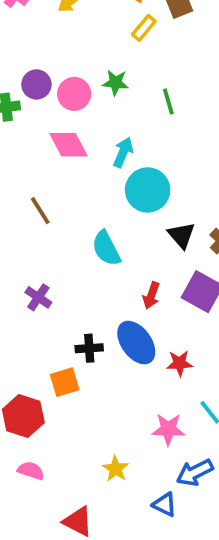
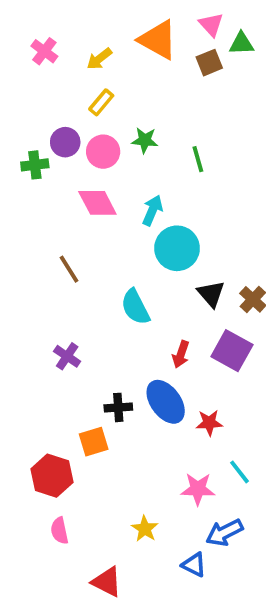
yellow rectangle: (144, 28) -> (101, 102), moved
pink semicircle: (31, 471) -> (60, 531), turned -120

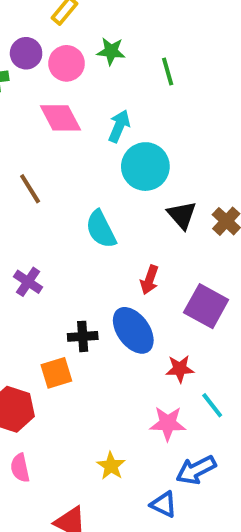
purple square: (232, 351) -> (206, 306), moved
red star: (209, 423) -> (180, 369), moved

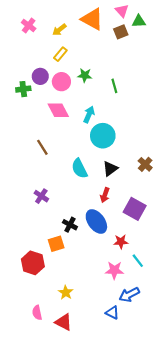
black triangle: (182, 215) -> (110, 169), moved, turned 35
black cross: (83, 336) -> (70, 225), turned 32
yellow star: (111, 466) -> (66, 293), moved
pink semicircle: (20, 468) -> (37, 313), moved

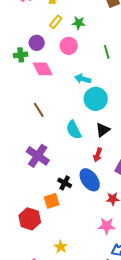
green star: (85, 75) -> (79, 23), moved
pink circle: (61, 82) -> (69, 46), moved
pink diamond: (58, 110) -> (43, 69), moved
cyan arrow: (89, 115) -> (83, 79), turned -98
purple cross: (41, 196) -> (38, 156), size x1.6

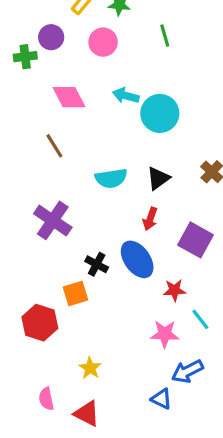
green line: (107, 52) -> (165, 36), moved
pink diamond: (43, 69) -> (69, 97), moved
cyan circle: (96, 99) -> (160, 113), moved
cyan semicircle: (74, 130) -> (111, 178), turned -72

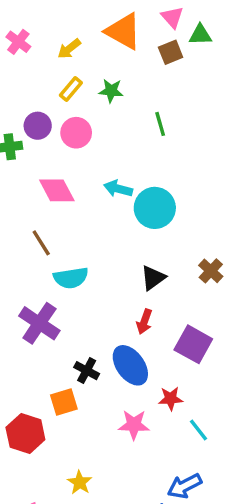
pink circle: (103, 42) -> (76, 133), moved
cyan semicircle: (111, 178) -> (71, 278), moved
pink star: (165, 334) -> (134, 425), moved

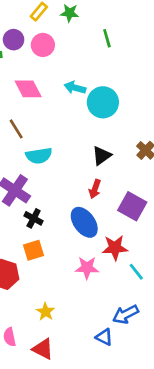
black cross: (87, 371) -> (34, 218), moved
red star: (171, 399) -> (115, 248), size x1.4

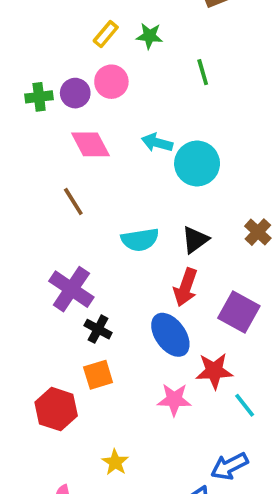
purple circle: (14, 40) -> (75, 93), moved
cyan semicircle: (39, 156) -> (140, 240), moved
red arrow: (95, 189) -> (186, 287), size x1.4

